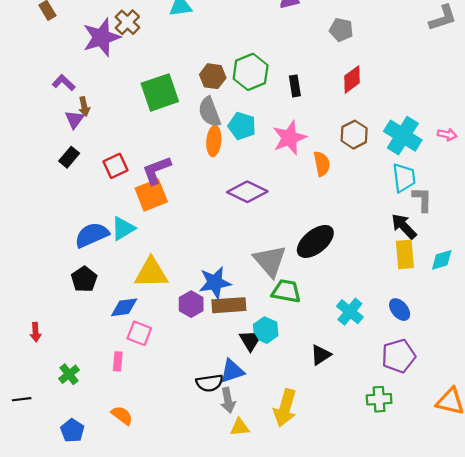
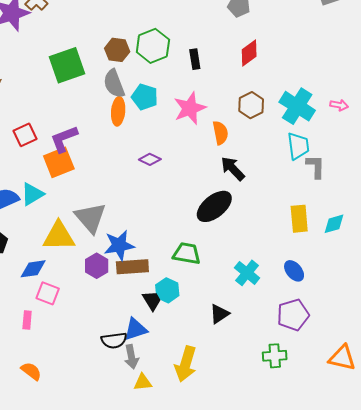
purple diamond: (247, 192) -> (150, 159), size x0.6
black arrow: (404, 226) -> (233, 169), moved
gray triangle: (270, 261) -> (91, 218), moved

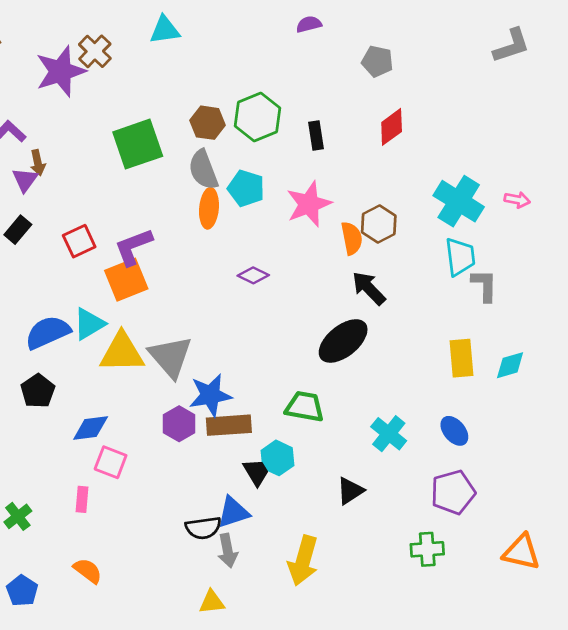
brown hexagon: (251, 105) -> (379, 224), moved
yellow triangle: (59, 236) -> (122, 352), moved
yellow triangle: (143, 382) -> (212, 602), moved

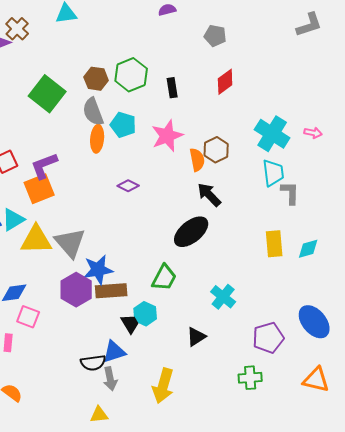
green square: (138, 144) -> (47, 94), turned -33
green trapezoid: (305, 407) -> (164, 278), turned 108
purple hexagon: (179, 424) -> (76, 290), size x1.4
blue ellipse: (454, 431) -> (314, 322), moved, size x1.6

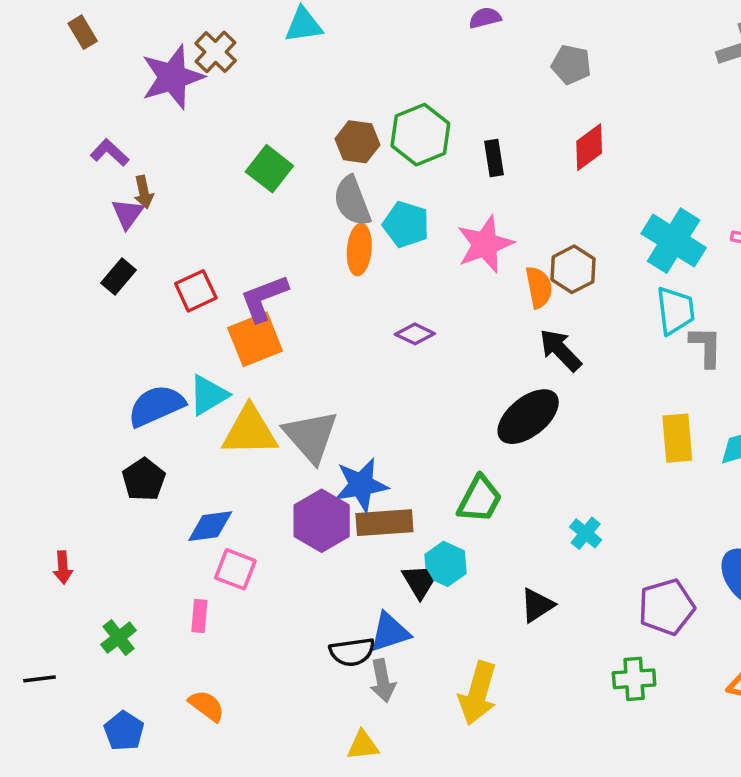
green square: (47, 94) -> (269, 169), size x0.7
cyan cross: (223, 297) -> (586, 533), size x0.7

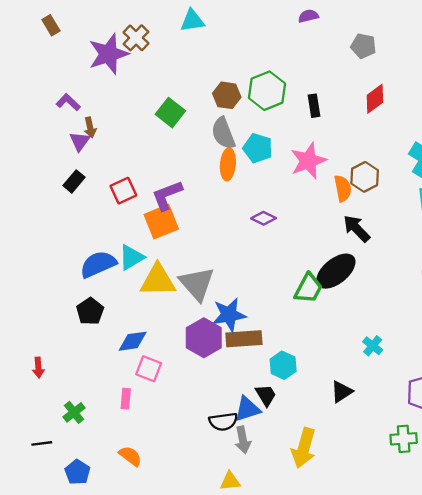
green trapezoid: (480, 499) -> (308, 288), moved
black trapezoid: (419, 582) -> (266, 395), moved
black line: (40, 679) -> (42, 443), moved

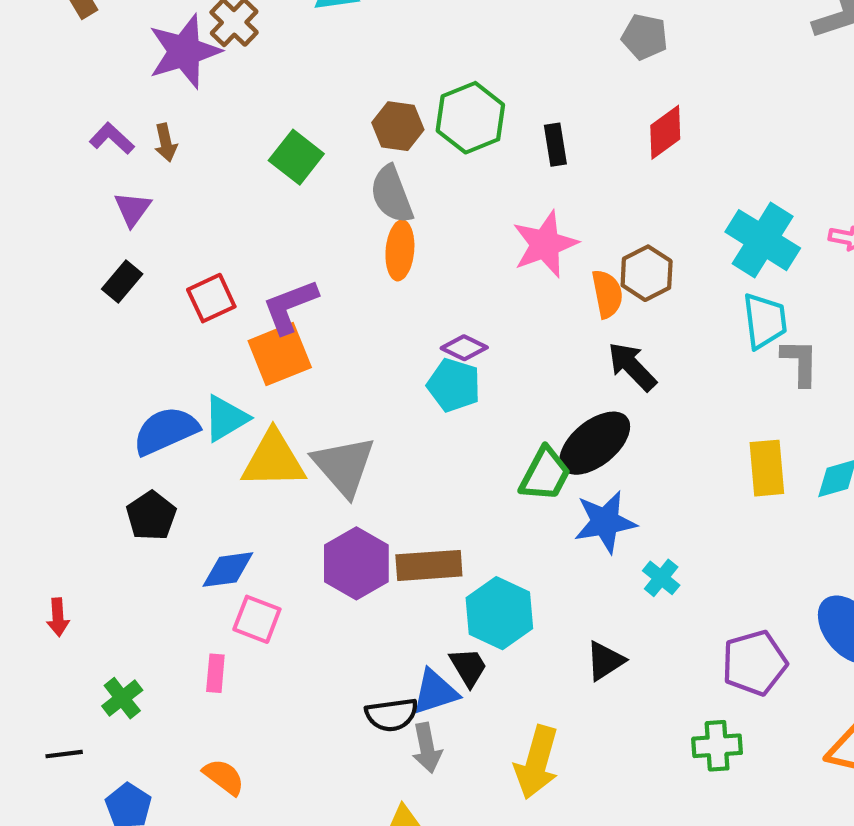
brown arrow: (90, 127) -> (166, 143), moved
cyan pentagon: (258, 148) -> (454, 385), moved
blue star: (229, 315) -> (605, 522), moved
cyan hexagon: (283, 365) -> (499, 613), size x1.4

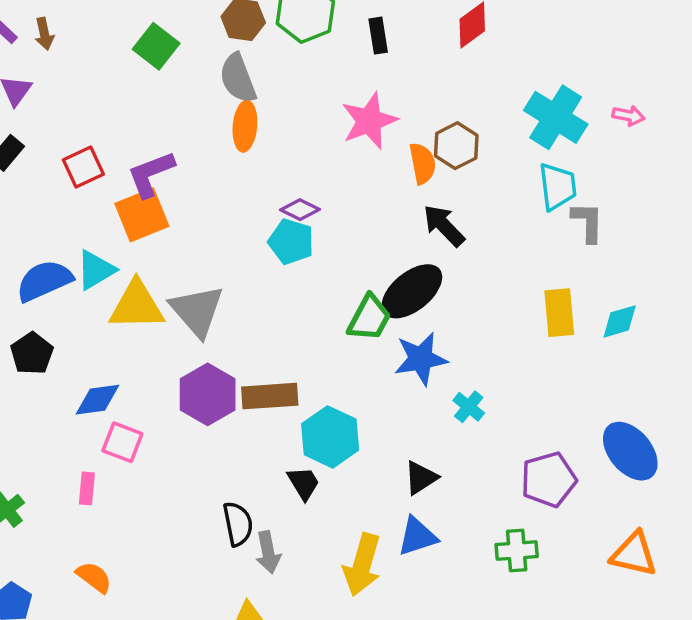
blue triangle: (435, 692) -> (417, 536), moved
black semicircle: (392, 715) -> (238, 524), turned -93

